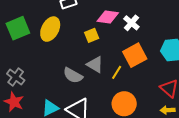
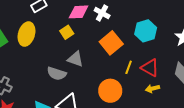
yellow line: (117, 72) -> (129, 67), moved

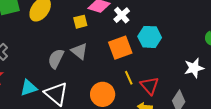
cyan hexagon: (146, 31) -> (150, 37), moved
yellow line: (129, 67) -> (129, 78), turned -64
gray semicircle: (57, 74) -> (56, 59), turned 78

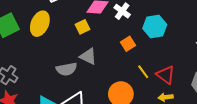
orange square: (120, 48) -> (128, 44), size x0.6
gray semicircle: (56, 59) -> (67, 69), turned -114

